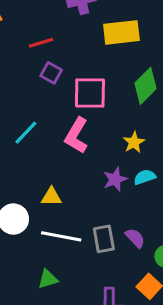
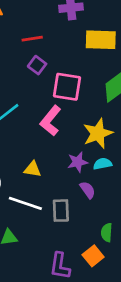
yellow star: (134, 142) -> (98, 133), size x1.6
yellow triangle: (51, 197) -> (33, 169), moved
purple semicircle: (135, 238) -> (88, 190), moved

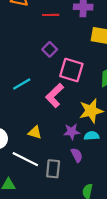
red line: (32, 39) -> (51, 15), moved

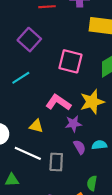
purple square: (50, 49) -> (29, 40), moved, size x1.5
pink L-shape: (55, 96) -> (58, 102), moved, turned 80
cyan semicircle: (92, 136) -> (99, 145), moved

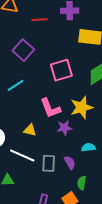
pink square: (70, 61) -> (61, 70), turned -30
pink L-shape: (58, 102) -> (50, 108), turned -145
purple semicircle: (80, 147) -> (70, 163), moved

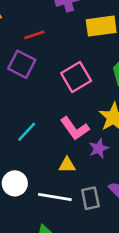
red line: (40, 20) -> (34, 35), moved
cyan line: (16, 85) -> (27, 132), moved
yellow triangle: (30, 130) -> (67, 165), moved

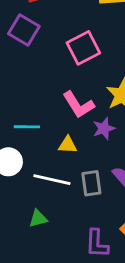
cyan line: (27, 132) -> (27, 127), moved, turned 45

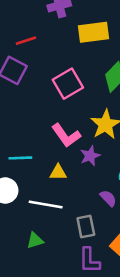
gray rectangle: (91, 183) -> (86, 227), moved

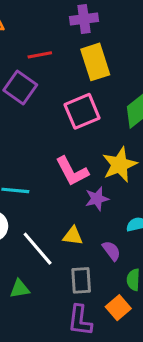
yellow rectangle: (94, 32) -> (95, 62), moved, turned 72
yellow triangle: (58, 172) -> (73, 236), moved
white line: (46, 205) -> (38, 249), turned 32

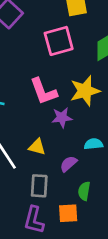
purple semicircle: (111, 251) -> (68, 164), turned -102
orange square: (118, 308) -> (68, 213), turned 30

